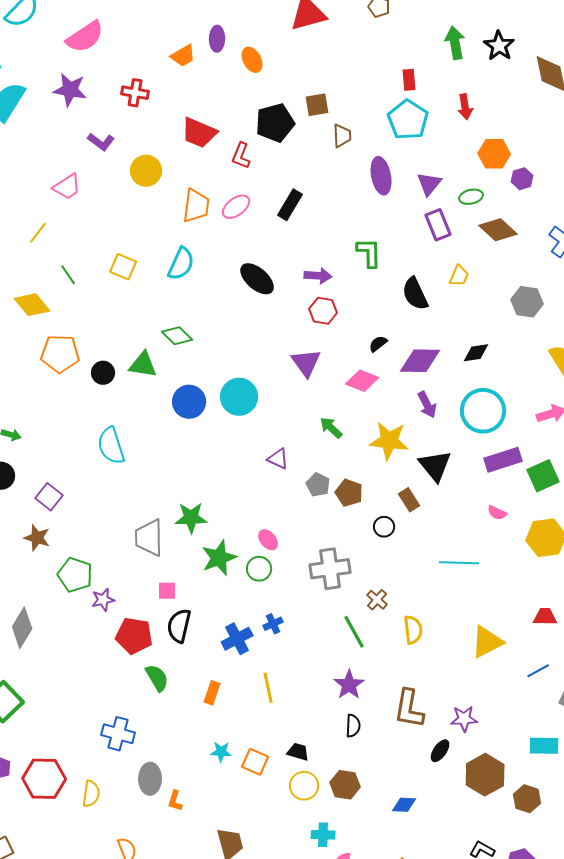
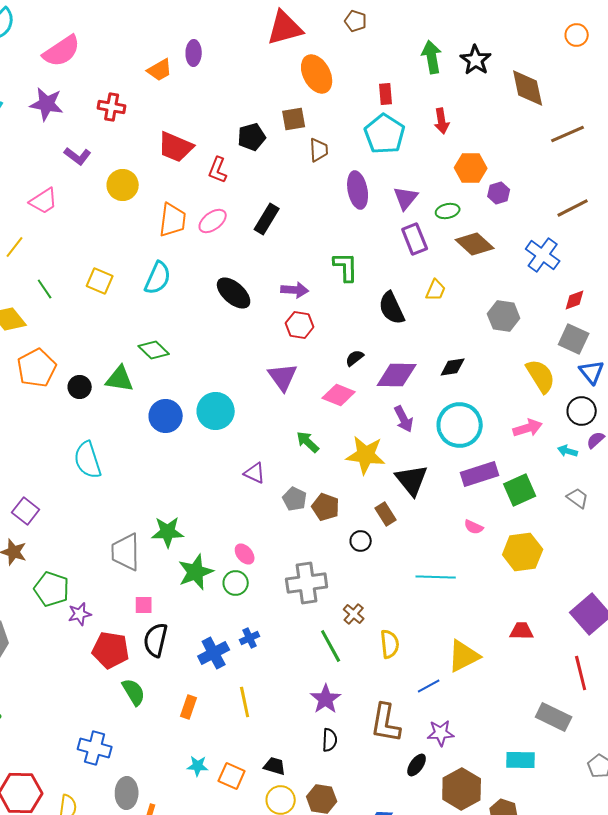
orange ellipse: (252, 60) -> (317, 74), moved, size x1.5
black pentagon: (275, 123) -> (252, 137), size x0.7
orange pentagon: (60, 354) -> (37, 368), turned -30
blue line: (538, 671) -> (429, 686), moved

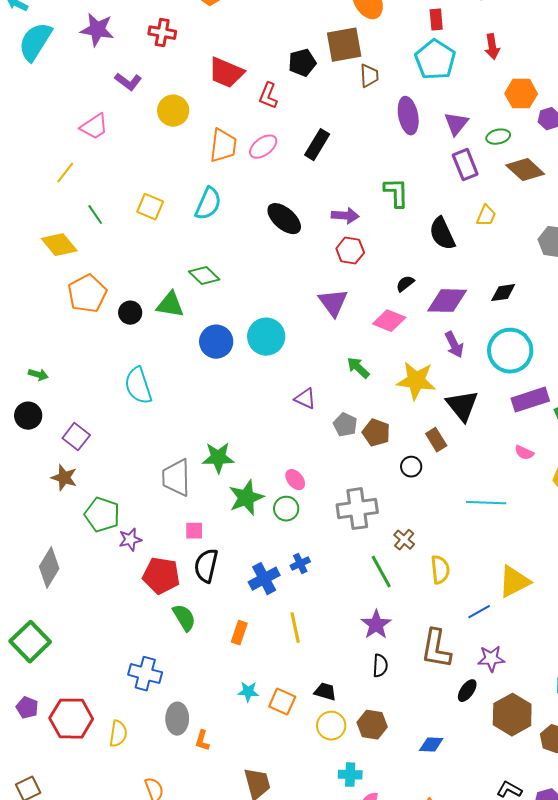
brown square: (294, 119) -> (344, 45), size x1.5

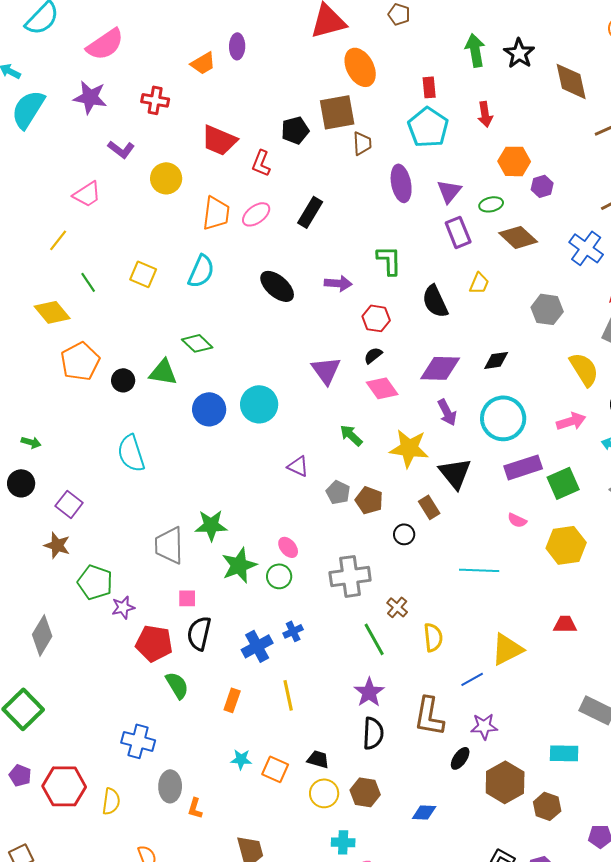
red hexagon: (350, 251) -> (376, 318), moved
black semicircle: (405, 284) -> (373, 355), moved
pink diamond: (389, 321) -> (382, 388), turned 32
black semicircle: (380, 666) -> (373, 733), size x1.4

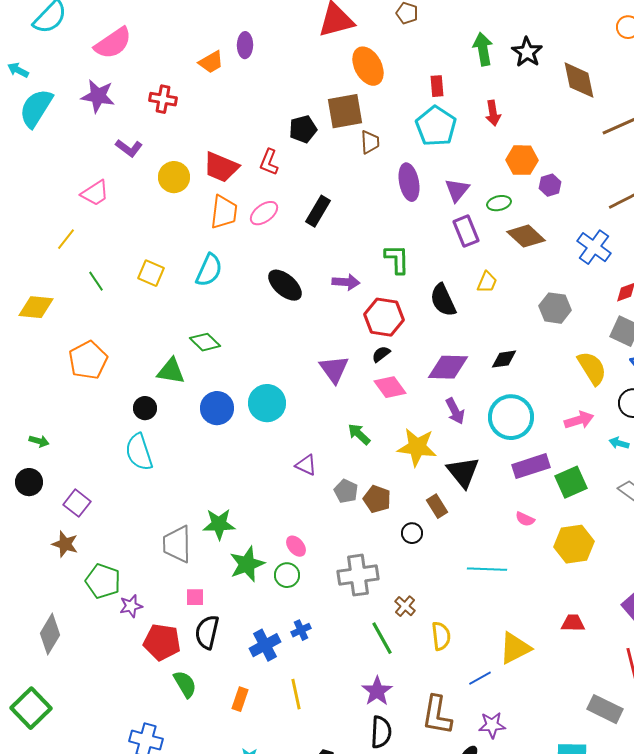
red trapezoid: (219, 140) -> (221, 167), moved
yellow diamond: (52, 312) -> (36, 307), moved, turned -45
red hexagon: (376, 318) -> (384, 317), size x1.4
black circle: (123, 380) -> (145, 408), moved

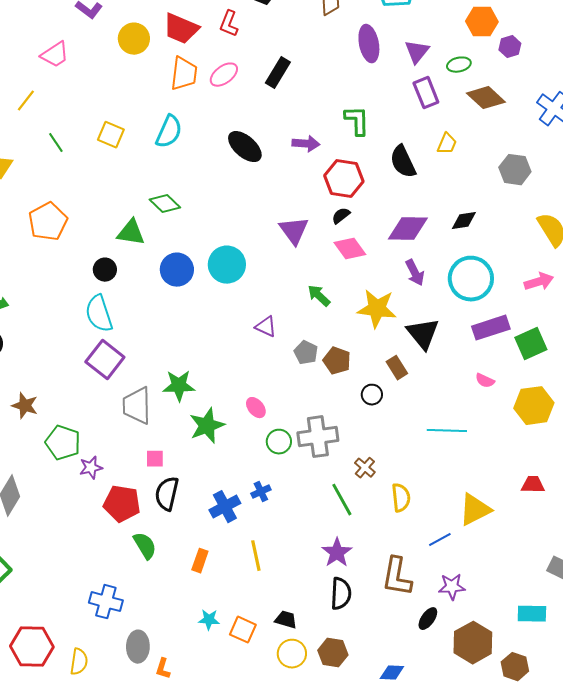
purple square: (77, 503) -> (105, 360), moved, size x1.4
green circle: (287, 575) -> (279, 442), moved

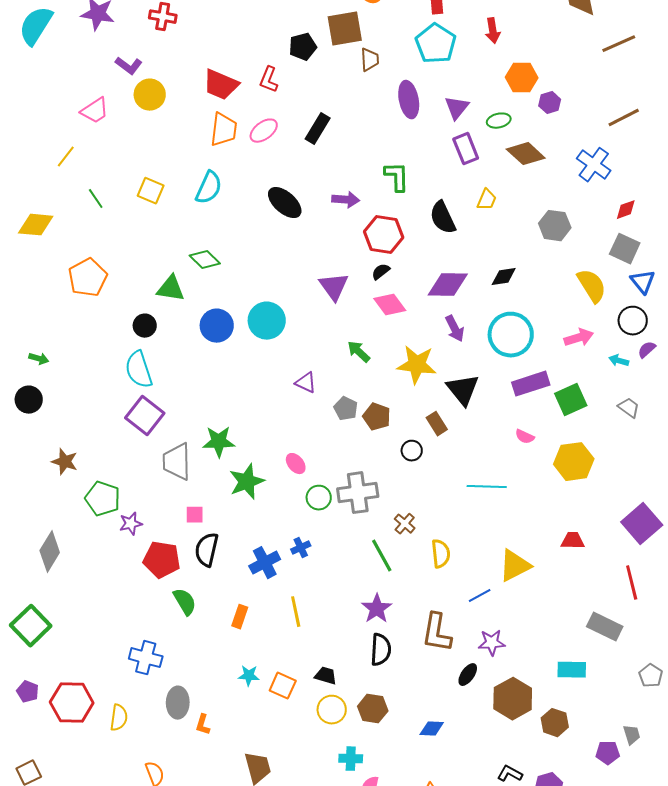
yellow circle: (134, 39) -> (150, 95), moved

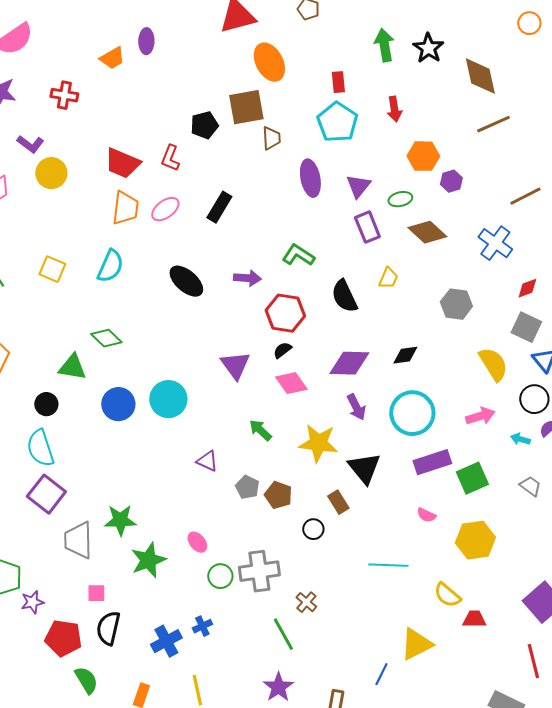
brown line: (619, 44) -> (493, 124), moved
green L-shape: (397, 177) -> (298, 255), turned -56
yellow semicircle: (441, 554) -> (447, 595), moved, turned 136
blue line: (480, 596) -> (381, 674), turned -35

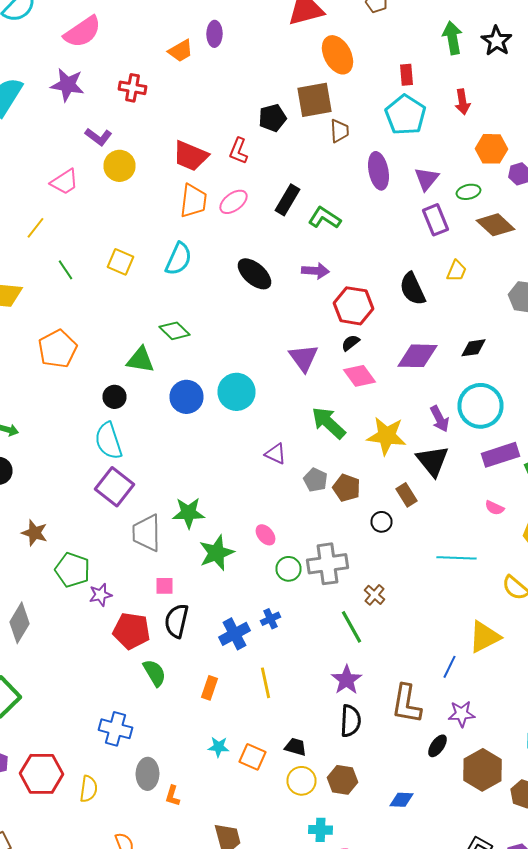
green L-shape: (298, 255) -> (324, 218), moved
purple arrow: (356, 407) -> (440, 419), moved
green arrow: (260, 430) -> (328, 423), size x1.5

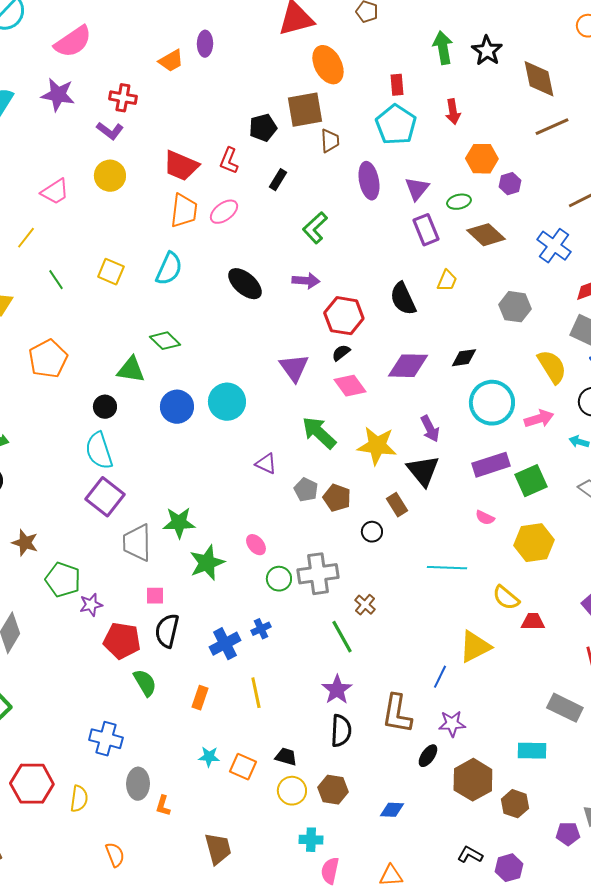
purple L-shape: (98, 137) -> (110, 131), moved
black rectangle: (288, 200) -> (278, 180), moved, size x0.7
green L-shape: (324, 218) -> (315, 228), turned -76
cyan circle: (480, 406) -> (492, 403), moved

